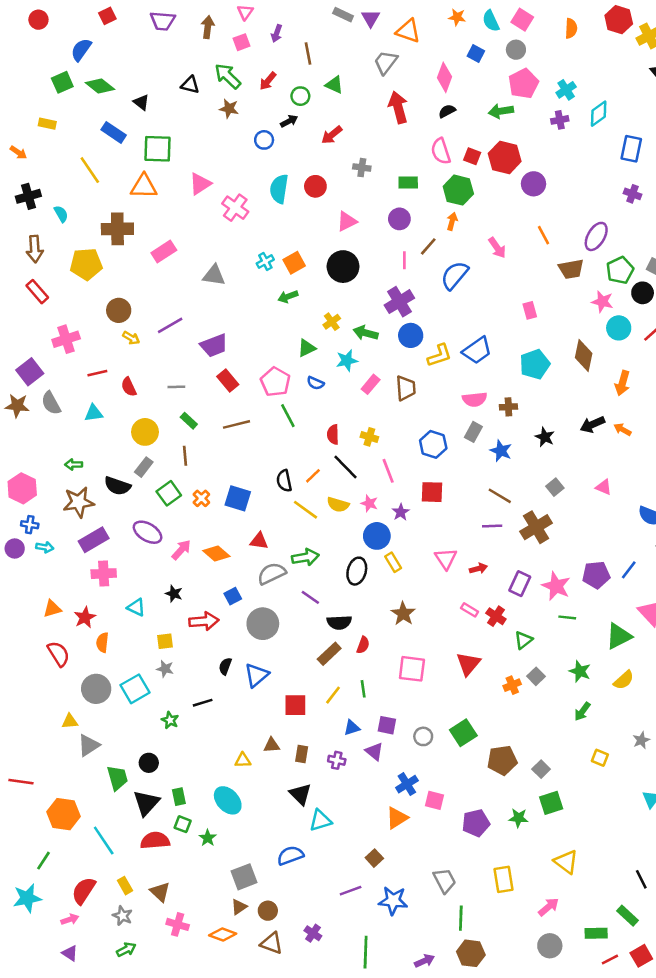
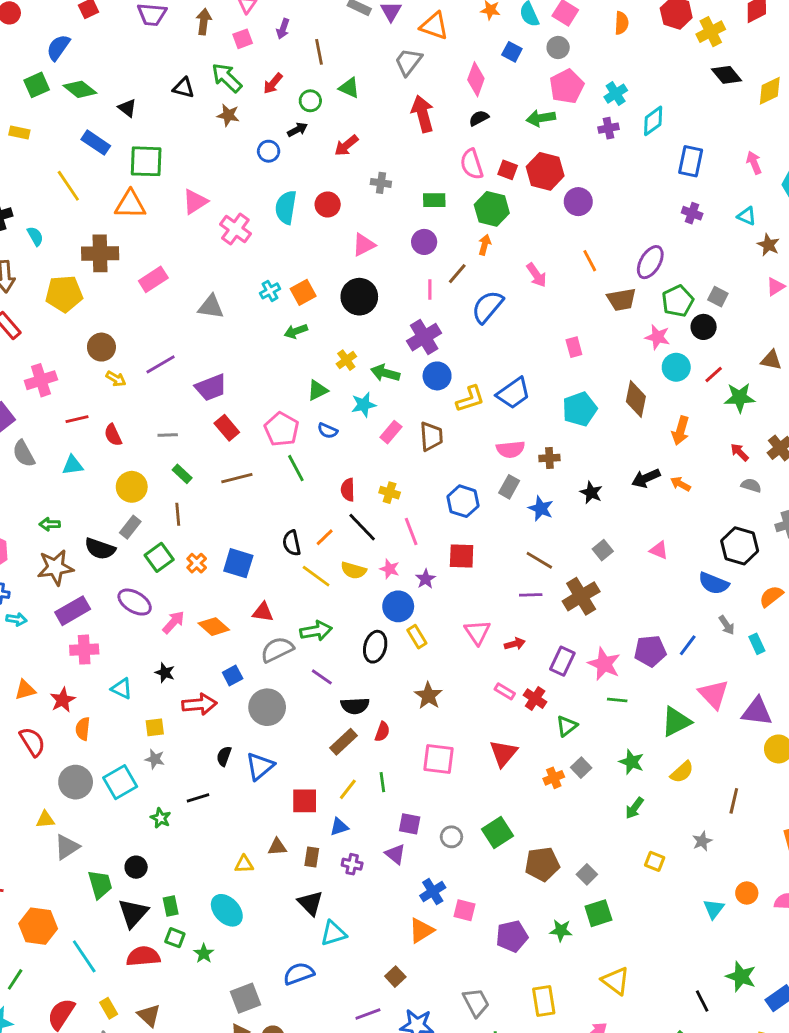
blue triangle: (352, 728) -> (339, 827), moved

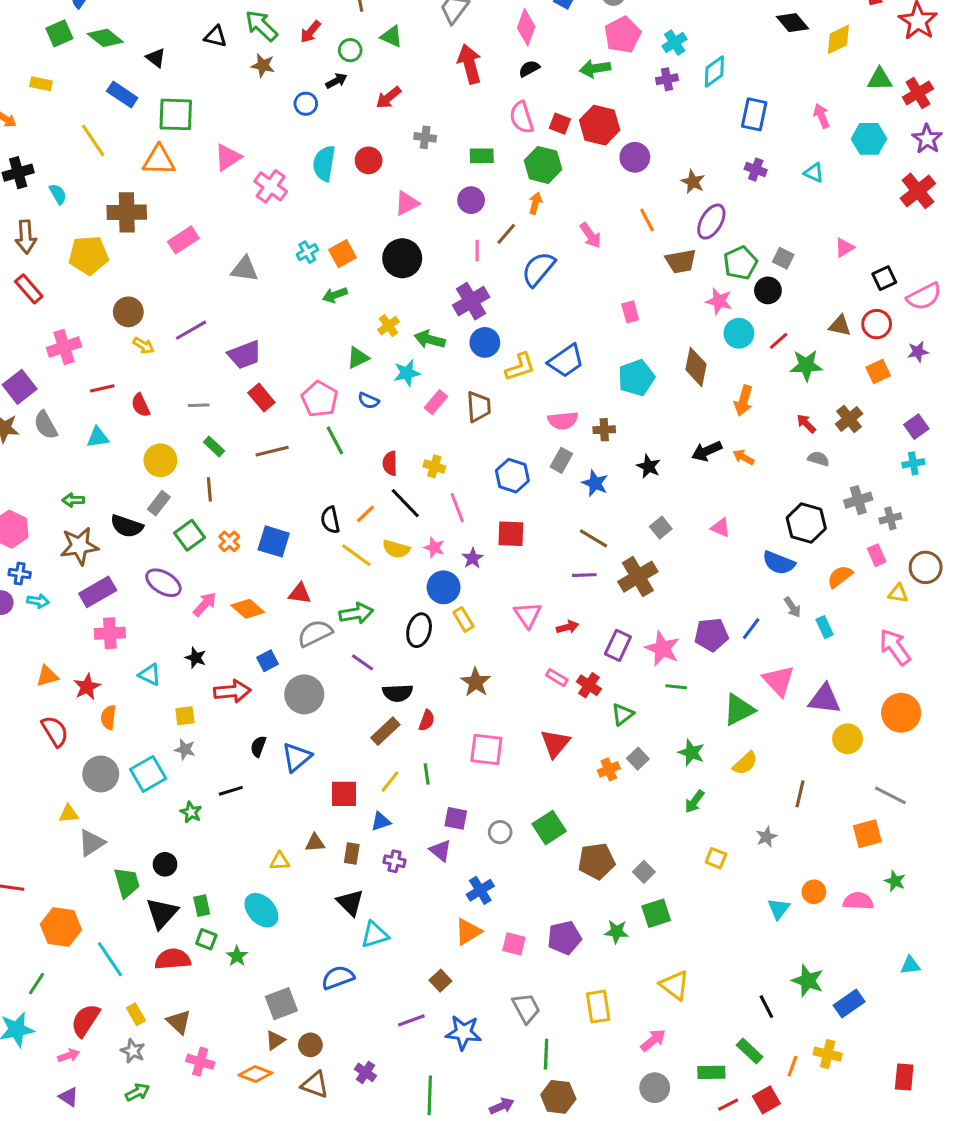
brown star: (768, 245) -> (693, 182), moved
pink square: (464, 910) -> (514, 944), moved

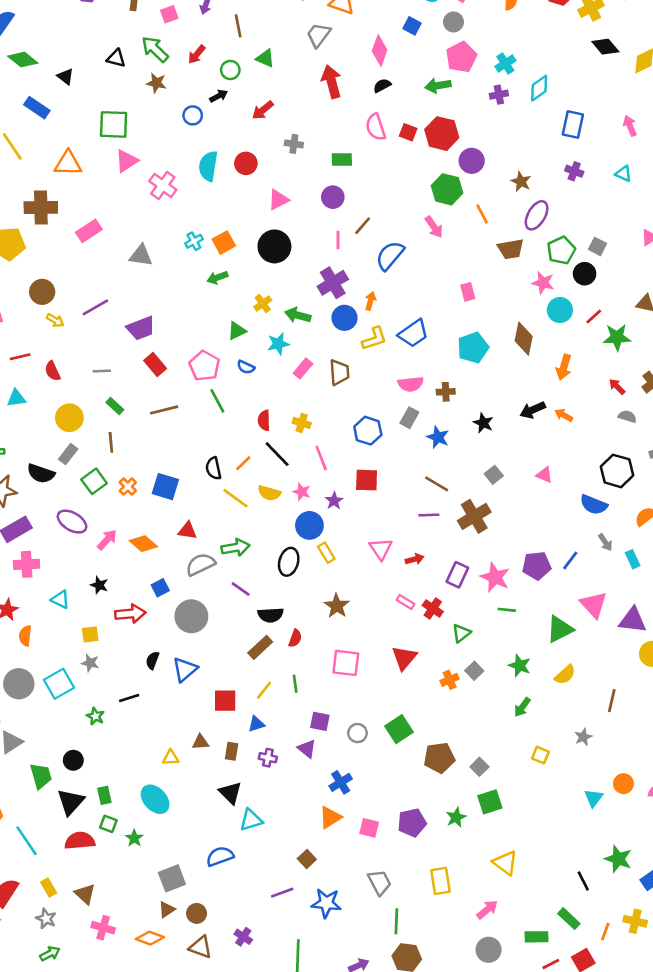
green square: (176, 114) -> (114, 124), moved
green hexagon: (543, 165) -> (447, 189), moved
orange arrow: (535, 203) -> (370, 301), moved
green star: (616, 932) -> (456, 817), turned -30

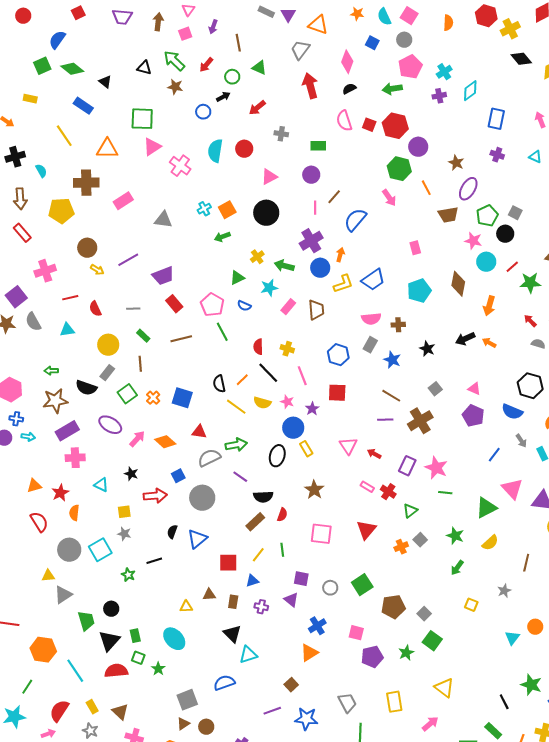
red arrow: (415, 559) -> (374, 454), turned -136
purple pentagon: (537, 566) -> (473, 416), moved, turned 30
green square: (490, 802) -> (432, 641), turned -36
pink square: (369, 828) -> (356, 633), moved

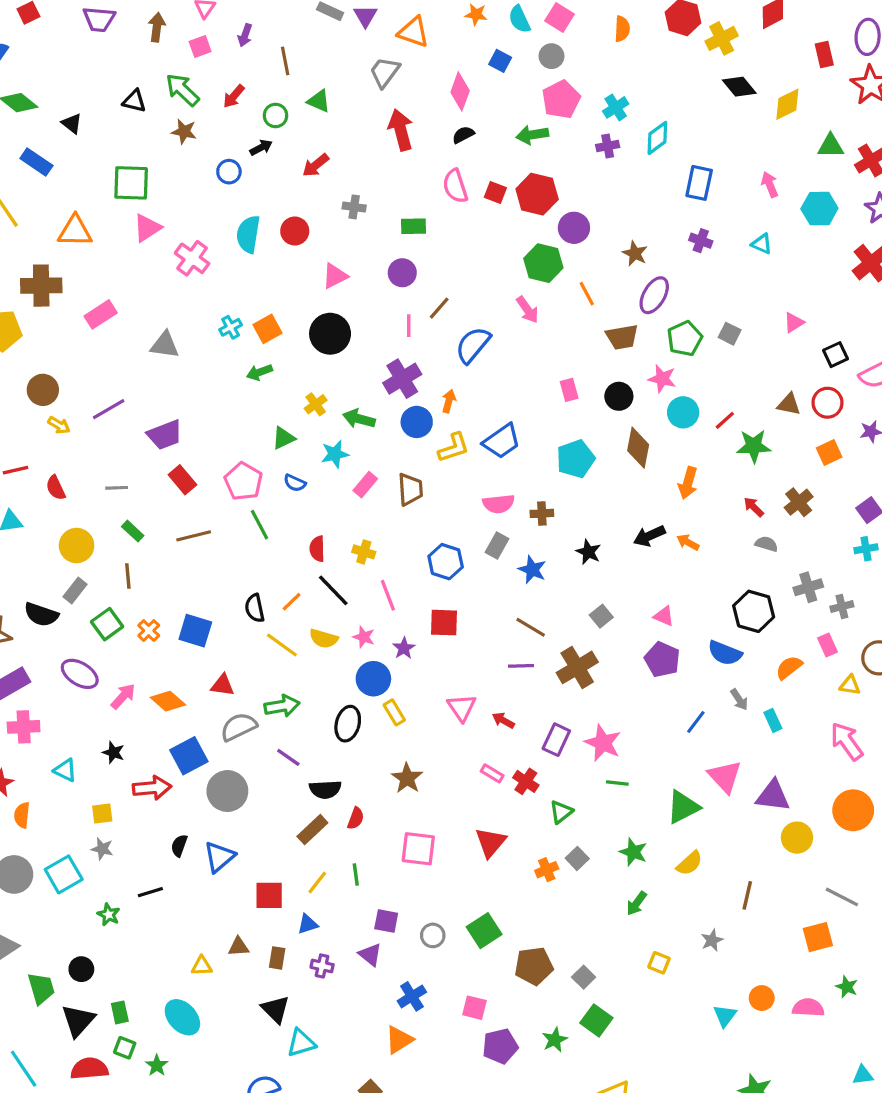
black circle: (505, 234) -> (619, 396), moved
blue square: (178, 476) -> (189, 756), size x1.6

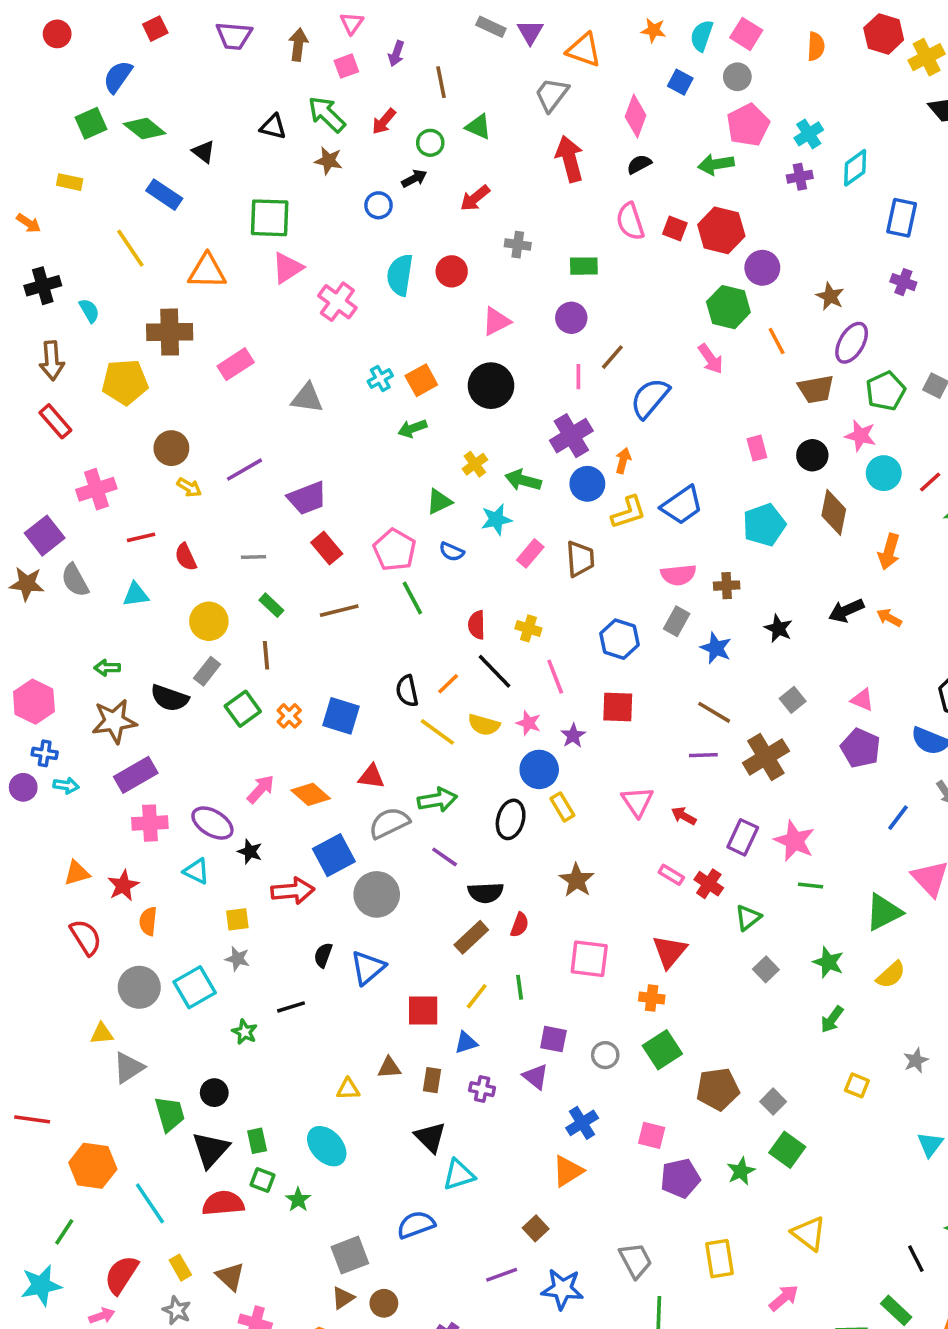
cyan semicircle: (519, 19) -> (702, 36), turned 44
purple ellipse: (80, 674) -> (212, 823), moved
orange cross: (547, 870) -> (652, 998), moved, turned 30

